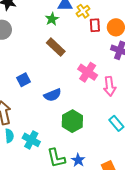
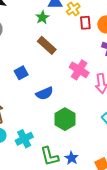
blue square: (24, 80) -> (21, 73), moved
cyan cross: (31, 140) -> (24, 139), turned 36

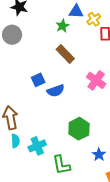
blue semicircle: (45, 93) -> (56, 91), moved
blue star: (72, 158) -> (99, 155), moved

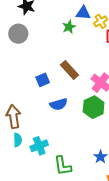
brown rectangle: (65, 54) -> (70, 70), moved
blue semicircle: (56, 91) -> (59, 104), moved
green hexagon: (79, 129) -> (94, 107), moved

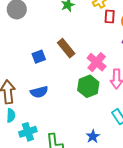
blue semicircle: (59, 104) -> (39, 92), moved
cyan cross: (39, 146) -> (28, 132), moved

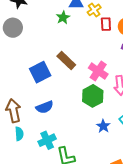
blue square: (39, 57) -> (40, 72), size x1.5
cyan cross: (28, 132) -> (47, 140), moved
blue star: (93, 136) -> (103, 126), moved

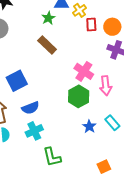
brown rectangle: (66, 61) -> (47, 45), moved
blue square: (40, 72) -> (17, 81), moved
cyan cross: (47, 140) -> (34, 131), moved

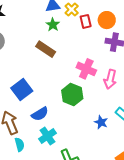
green star: (48, 18) -> (53, 25), moved
pink arrow: (106, 86) -> (110, 79), turned 30
green hexagon: (79, 96) -> (72, 94), moved

